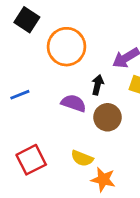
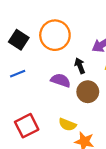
black square: (27, 20) -> (19, 40), moved
black arrow: (98, 85) -> (80, 66), turned -35

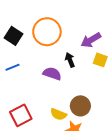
brown circle: (88, 92) -> (80, 106), moved

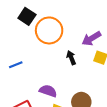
black square: (13, 36) -> (27, 16), moved
purple semicircle: (52, 74) -> (48, 91), moved

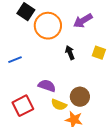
purple arrow: (91, 39) -> (83, 21), moved

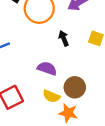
purple semicircle: (47, 86) -> (47, 68), moved

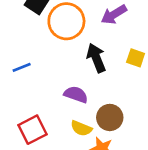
black arrow: (64, 38) -> (96, 58), size x1.5

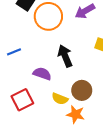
black arrow: (96, 58) -> (65, 56), moved
purple semicircle: (76, 94) -> (42, 74), moved

